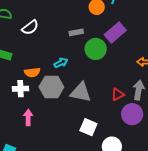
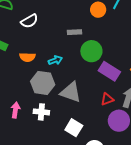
purple rectangle: (115, 32) -> (109, 71), moved, turned 65
orange semicircle: (32, 72) -> (27, 57), moved
white cross: (21, 89) -> (41, 112), moved

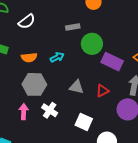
gray hexagon: (43, 83) -> (34, 84), moved
gray triangle: (71, 92) -> (76, 87), size x0.7
red triangle: (107, 99) -> (102, 91), moved
white cross: (41, 112) -> (50, 110), turned 35

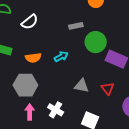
gray hexagon: (34, 84) -> (25, 85), moved
red triangle: (102, 91) -> (108, 89), turned -40

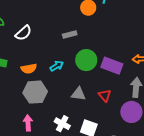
green circle: (96, 42) -> (86, 60), moved
gray hexagon: (25, 85) -> (35, 92), moved
white cross: (56, 110) -> (62, 124), moved

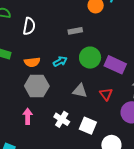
white semicircle: (23, 33) -> (29, 26), turned -42

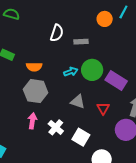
white semicircle: (29, 26) -> (57, 33), moved
cyan arrow: (60, 61) -> (71, 72), moved
pink arrow: (28, 116) -> (32, 121), moved

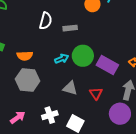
pink arrow: (32, 121) -> (18, 118), moved, turned 49
white cross: (56, 127) -> (50, 115), turned 35

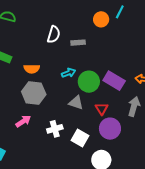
green circle: (83, 56) -> (89, 82), moved
purple circle: (120, 114) -> (110, 129), moved
pink arrow: (18, 118) -> (23, 121), moved

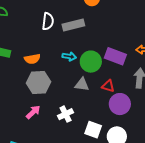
gray rectangle: (78, 43) -> (73, 25), size x1.5
cyan arrow: (69, 73) -> (69, 56), turned 40
red triangle: (102, 109) -> (108, 86), turned -32
white square: (80, 138) -> (93, 130), moved

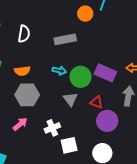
white semicircle: (48, 21) -> (24, 34), moved
gray triangle: (82, 84) -> (70, 99), turned 42
white square: (93, 130) -> (69, 145), moved, turned -36

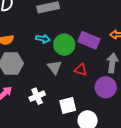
purple circle: (107, 121) -> (106, 87), moved
white square: (69, 145) -> (68, 105), moved

